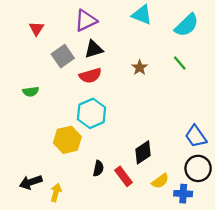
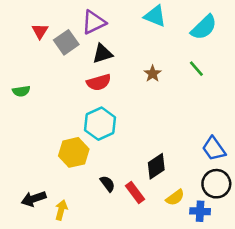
gray square: (63, 56) -> (66, 42), moved
green semicircle: (31, 92) -> (21, 91), moved
black semicircle: (98, 168) -> (107, 184), turned -49

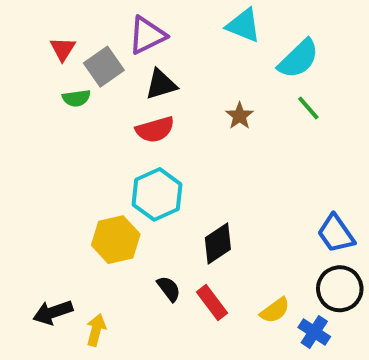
cyan semicircle: (204, 27) -> (298, 59), moved
green semicircle: (21, 91) -> (76, 98), moved
black diamond: (156, 166) -> (218, 244), moved
blue cross: (200, 211) -> (314, 332), turned 30

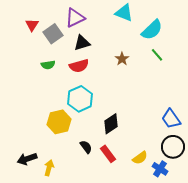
green semicircle: (76, 98) -> (48, 65), moved

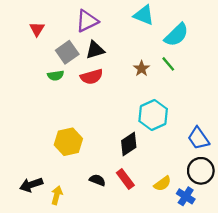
gray square: (53, 34) -> (67, 52), moved
green line: (157, 55) -> (168, 64), moved
cyan hexagon: (80, 99) -> (153, 115), moved
black semicircle: (86, 147) -> (97, 180), moved, turned -32

